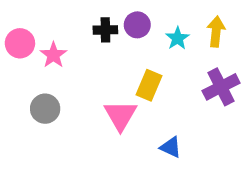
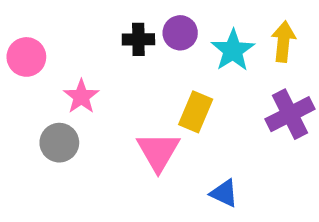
cyan star: (177, 38) -> (233, 50), size x1.4
pink star: (53, 55) -> (81, 97), moved

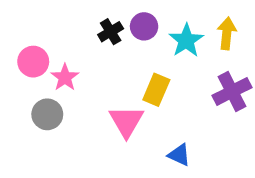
black cross: (138, 39) -> (111, 32), turned -30
pink circle: (26, 57) -> (33, 62), moved

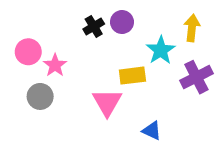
cyan star: (186, 40) -> (161, 50), moved
yellow rectangle: (156, 90) -> (132, 76), turned 60

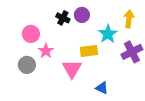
black cross: (94, 26) -> (63, 18), turned -32
pink circle: (28, 52) -> (31, 34), moved
pink star: (55, 65) -> (46, 51), moved

